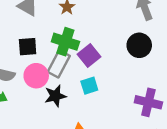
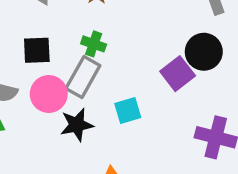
green cross: (65, 42) -> (94, 44), size x0.6
purple square: (89, 55) -> (178, 74), moved

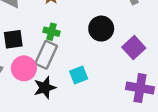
black circle: (204, 52) -> (101, 29), moved
purple square: (178, 74) -> (134, 48), moved

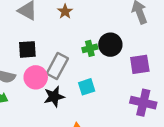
green cross: (51, 32) -> (90, 48), moved, turned -32
purple square: (134, 48) -> (140, 64), turned 30

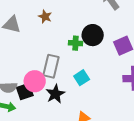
green cross: (90, 48) -> (75, 43), turned 32
black square: (27, 49) -> (25, 91), moved

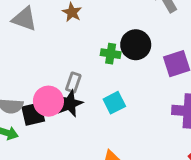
gray rectangle: (51, 66) -> (73, 82), size x0.6
black star: (55, 94) -> (70, 104), moved

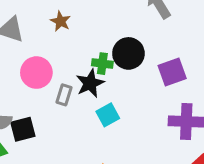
pink circle: (48, 101) -> (36, 73), moved
black star: (70, 104) -> (90, 83), moved

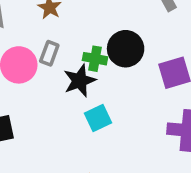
gray rectangle: (64, 95) -> (49, 53), moved

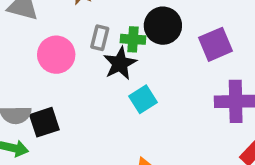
gray rectangle: (49, 53) -> (100, 38), moved

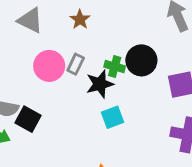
gray rectangle: (100, 38) -> (76, 64), moved
black square: (44, 122) -> (28, 119), turned 35

